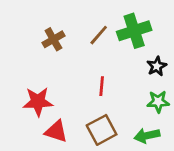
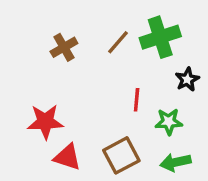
red line: (102, 86) -> (137, 100), moved
green star: (158, 102) -> (169, 122), moved

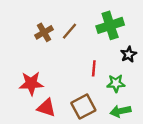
brown line: (118, 42) -> (70, 31), moved

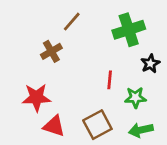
brown line: (70, 31) -> (72, 22), moved
brown cross: (44, 32) -> (51, 51), moved

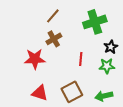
brown cross: (51, 51) -> (54, 39), moved
red star: (36, 98) -> (35, 59), moved
green star: (135, 98) -> (107, 66), moved

